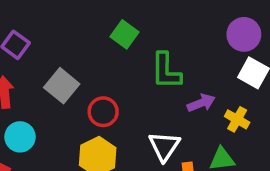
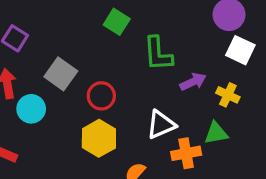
cyan circle: (20, 137) -> (31, 109), moved
white triangle: (164, 146) -> (161, 125), turned 36

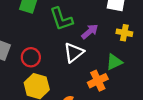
yellow cross: (228, 95) -> (124, 33), moved
white triangle: (161, 125) -> (74, 53), moved

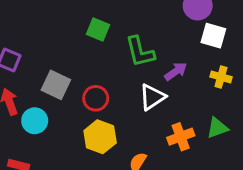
green triangle: (114, 62) -> (217, 128), moved

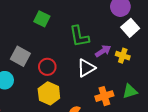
green square: (98, 29) -> (42, 19), moved
white square: (213, 36) -> (130, 28), turned 30
yellow cross: (221, 77) -> (123, 56), moved

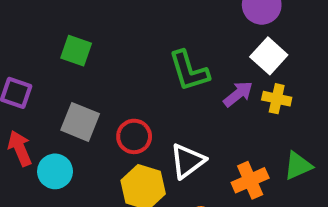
green square: (42, 19) -> (76, 51), moved
white square: (130, 28) -> (269, 56), moved
white triangle: (86, 68) -> (187, 161), moved

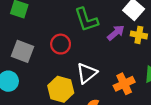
red circle: (134, 136) -> (61, 44), moved

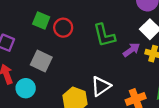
red circle: (61, 44) -> (63, 28), moved

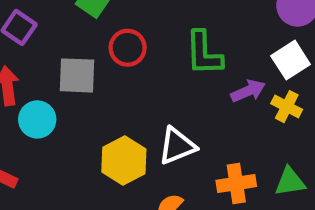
red circle: (63, 28) -> (128, 48), moved
gray square: (41, 61) -> (77, 75), turned -35

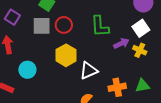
gray square: (77, 75) -> (42, 26), moved
cyan circle: (37, 119) -> (27, 70), moved
yellow hexagon: (124, 160) -> (66, 55), moved

